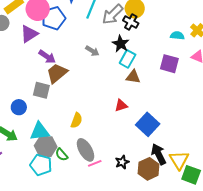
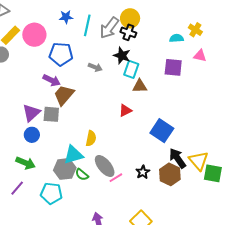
blue pentagon: (54, 18) -> (61, 54), moved, turned 30
purple triangle: (29, 34) -> (31, 113), moved
red triangle: (121, 105) -> (125, 110), moved
cyan triangle: (40, 131) -> (73, 155), moved
cyan pentagon: (41, 165) -> (51, 193), moved

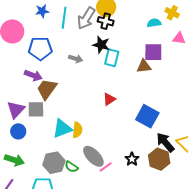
brown triangle: (140, 86) -> (144, 66), moved
cyan triangle: (73, 155) -> (62, 129), moved

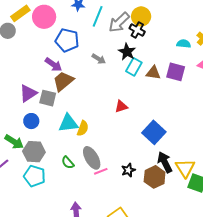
brown triangle: (144, 66) -> (153, 73), moved
blue circle: (18, 131) -> (31, 121), moved
gray hexagon: (54, 163) -> (34, 152), moved

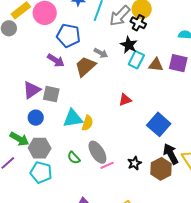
brown trapezoid: (63, 81) -> (85, 66), moved

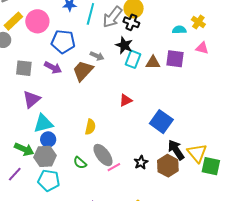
gray square: (51, 94) -> (24, 68), moved
blue circle: (36, 118) -> (48, 139), moved
cyan triangle: (73, 118) -> (43, 123), moved

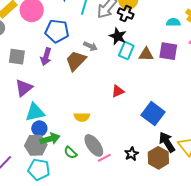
purple arrow: (53, 67) -> (46, 57), turned 78
yellow semicircle: (90, 127) -> (82, 117), turned 77
green arrow: (24, 149) -> (50, 139), moved, turned -42

